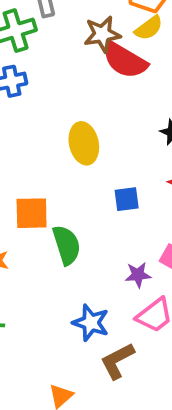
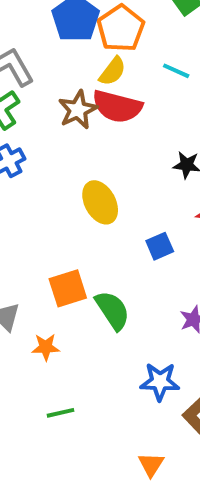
yellow semicircle: (149, 28) -> (112, 71), moved
brown star: (102, 34) -> (78, 110), moved

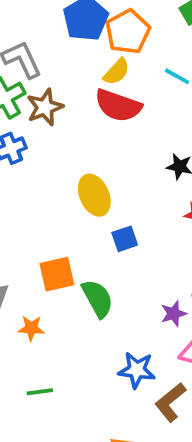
brown star: (78, 110) -> (45, 107), moved
blue square: (160, 246) -> (125, 239), moved

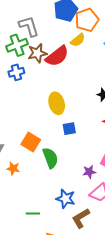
red semicircle: (118, 106) -> (57, 56), moved, turned -65
orange square: (57, 274) -> (31, 142), turned 36
green line: (40, 392) -> (33, 214), moved

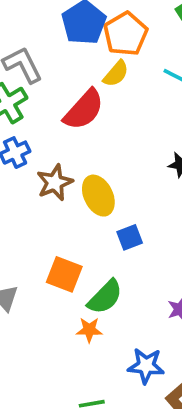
brown star: (37, 53) -> (55, 183), moved
green semicircle: (50, 158) -> (105, 297), turned 75
orange star: (13, 168) -> (89, 330), moved

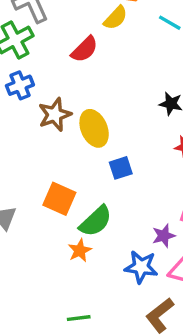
red semicircle: (84, 110) -> (85, 49), size x0.7
orange star: (89, 330) -> (80, 250), turned -30
blue star: (146, 366) -> (141, 267), moved

